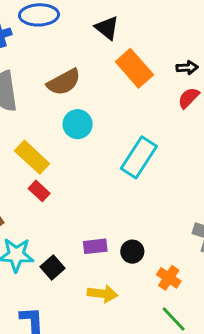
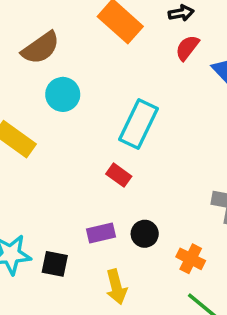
red rectangle: (39, 191) -> (119, 175), moved
black square: (52, 268) -> (55, 264), turned -30
yellow arrow: (102, 294) -> (116, 287), turned 76

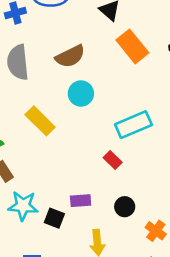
cyan rectangle: (138, 124) -> (133, 125), turned 32
purple rectangle: (101, 233) -> (81, 201), moved

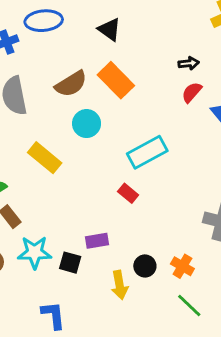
orange rectangle: (132, 46) -> (116, 80), moved
black circle: (125, 207) -> (145, 266), moved

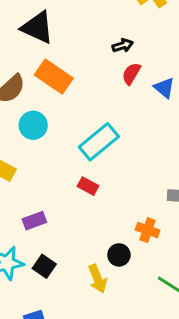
black triangle: (110, 29) -> (37, 27), size x1.4
purple rectangle: (97, 241) -> (34, 221), moved
black square: (70, 263) -> (44, 266), turned 30
orange cross: (182, 266) -> (148, 230), moved

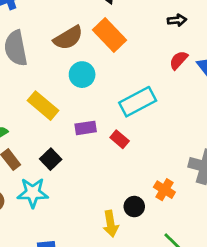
red semicircle: (131, 74) -> (179, 60), moved
purple rectangle: (34, 221) -> (86, 128), moved
black square: (44, 266) -> (51, 159), moved

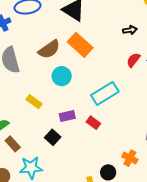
yellow rectangle: (43, 106) -> (34, 102), size x0.7
black square: (51, 159) -> (53, 137), moved

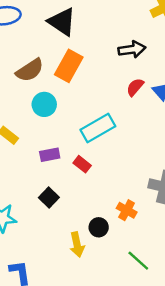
black arrow: (130, 30) -> (132, 49), size x1.5
orange rectangle: (80, 45) -> (69, 66), turned 75
black square: (53, 137) -> (49, 198), moved

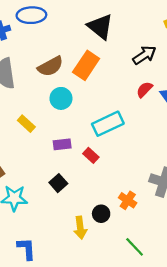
black triangle: (62, 22) -> (100, 27), moved
black arrow: (132, 49) -> (144, 55), turned -30

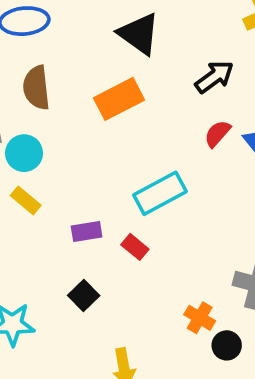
orange rectangle: (86, 65) -> (119, 99), turned 32
brown semicircle: (50, 66) -> (36, 88), moved, turned 115
cyan circle: (61, 98) -> (24, 153), moved
black circle: (101, 214) -> (227, 345), moved

